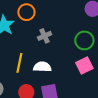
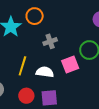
pink square: (84, 66) -> (70, 64), moved

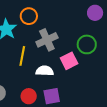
gray cross: (50, 41) -> (47, 40), size x1.5
yellow line: (22, 66) -> (22, 56), moved

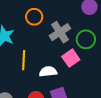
orange circle: (29, 16) -> (34, 17), moved
gray cross: (47, 40) -> (60, 32), moved

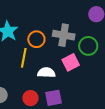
orange circle: (34, 17) -> (36, 39), moved
gray cross: (60, 32) -> (64, 35), turned 35

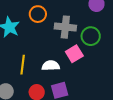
orange circle: (36, 39) -> (38, 14), moved
yellow line: (24, 58) -> (23, 65), moved

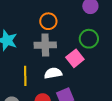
orange circle: (38, 14) -> (48, 21), moved
gray cross: (65, 27) -> (45, 45), moved

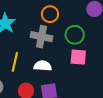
green circle: (89, 39) -> (75, 35), moved
pink square: (75, 58) -> (78, 57), moved, turned 30

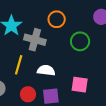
gray cross: (42, 37) -> (35, 40), moved
pink square: (78, 57) -> (80, 85), moved

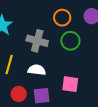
orange circle: (57, 19) -> (62, 18), moved
gray cross: (35, 40) -> (37, 41), moved

